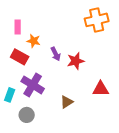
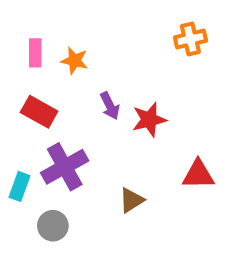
orange cross: (97, 20) -> (190, 39), size x0.7
orange star: (34, 41) -> (74, 61), moved
purple cross: (33, 85) -> (65, 167), turned 30

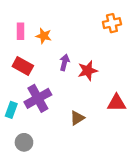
purple arrow: (110, 106) -> (64, 62), turned -140
gray circle: (53, 226) -> (24, 142), moved

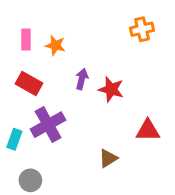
red star: (88, 71) -> (111, 89), turned 30
brown triangle: (77, 118) -> (108, 158), moved

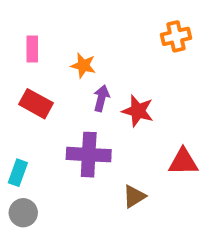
orange star: (55, 45) -> (83, 65), moved
purple cross: (48, 125) -> (89, 155), moved, turned 32
gray circle: (30, 180) -> (23, 213), moved

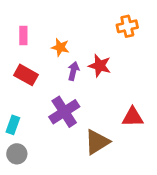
red star: (138, 111) -> (100, 66), moved
purple cross: (89, 155) -> (64, 112), turned -36
brown triangle: (134, 196) -> (97, 142), size x1.5

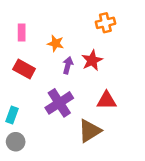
orange cross: (127, 26) -> (105, 23), moved
red star: (100, 66) -> (92, 60), turned 30
red triangle: (133, 117) -> (107, 100), moved

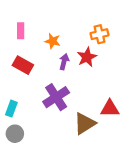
orange cross: (105, 23) -> (100, 34), moved
red triangle: (107, 100) -> (110, 109), moved

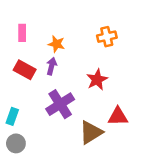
red star: (87, 57) -> (97, 80), moved
purple arrow: (64, 62) -> (52, 66), moved

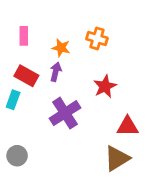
orange cross: (107, 37) -> (97, 38), moved, turned 30
cyan rectangle: (12, 116) -> (13, 100), moved
brown triangle: (91, 132) -> (117, 158), moved

